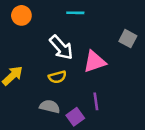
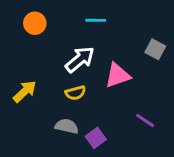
white arrow: (61, 47) -> (80, 59), turned -88
purple line: (96, 101) -> (145, 120), moved, turned -48

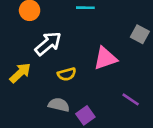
white arrow: (80, 59) -> (48, 44), moved

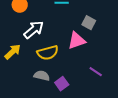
gray square: (140, 34) -> (89, 23), moved
yellow semicircle: (67, 74) -> (48, 53), size x1.5

